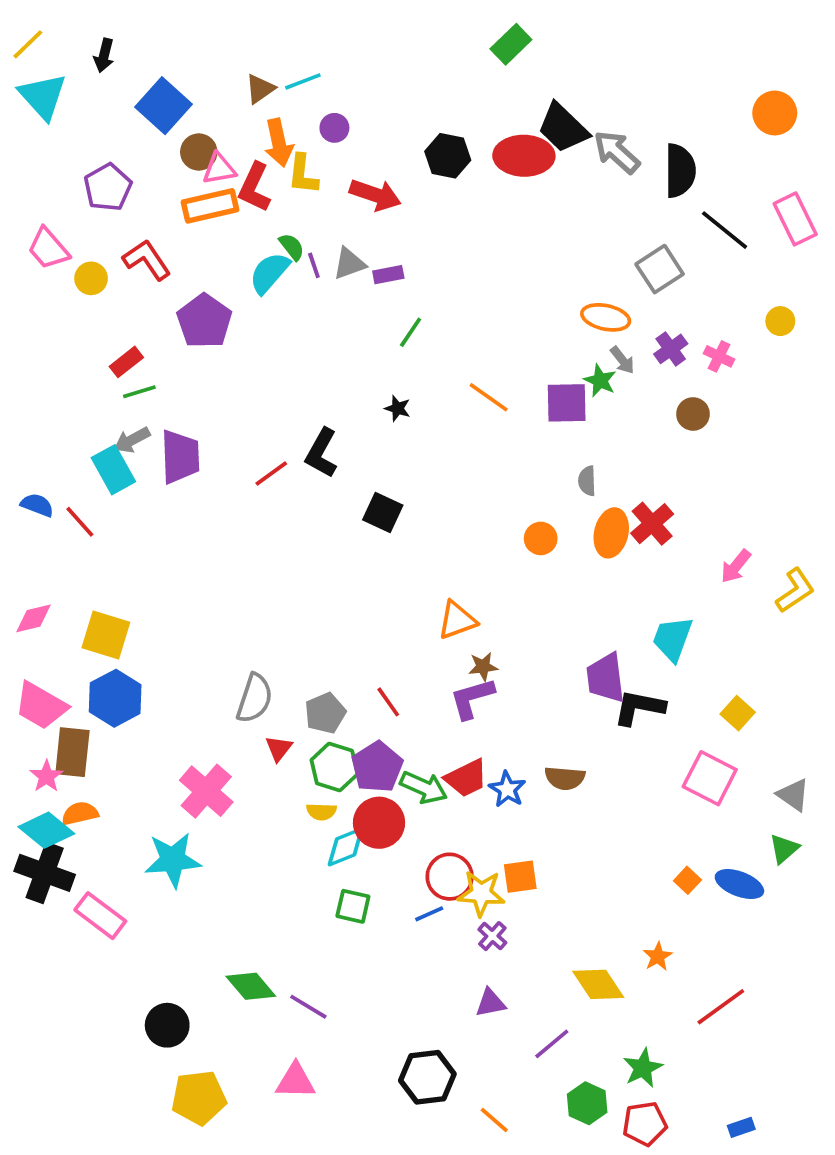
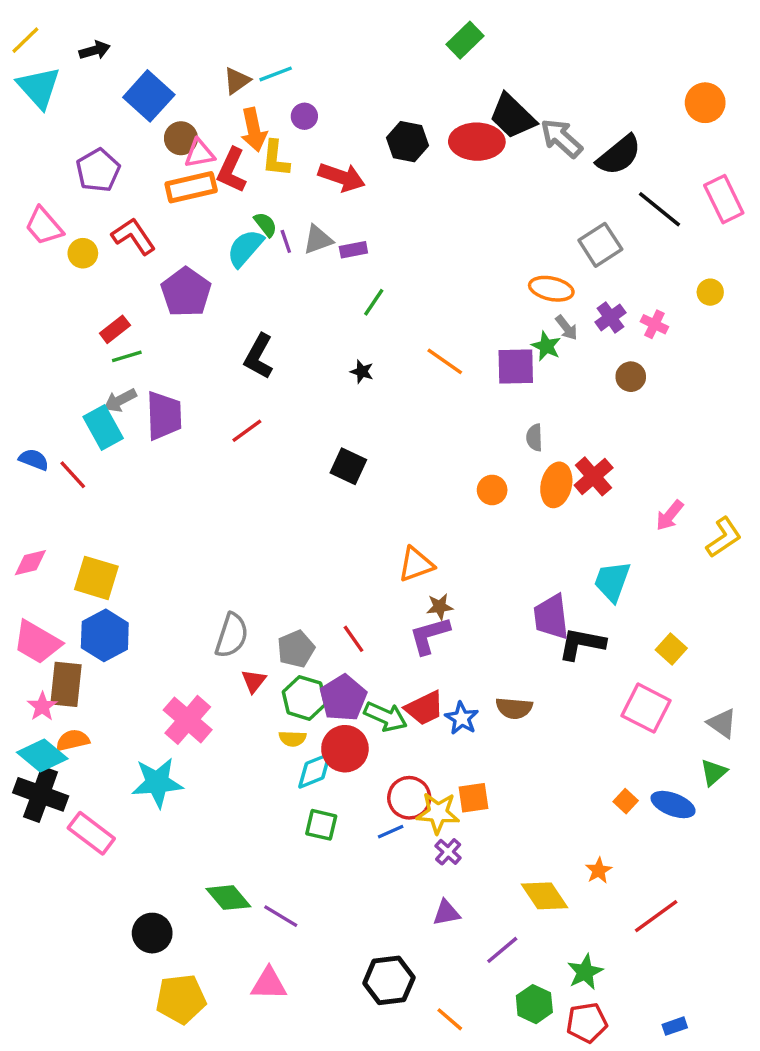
black arrow: (104, 55) -> (95, 50), turned -120
black semicircle: (680, 171) -> (619, 155), turned 51
black L-shape: (321, 453) -> (259, 356), moved

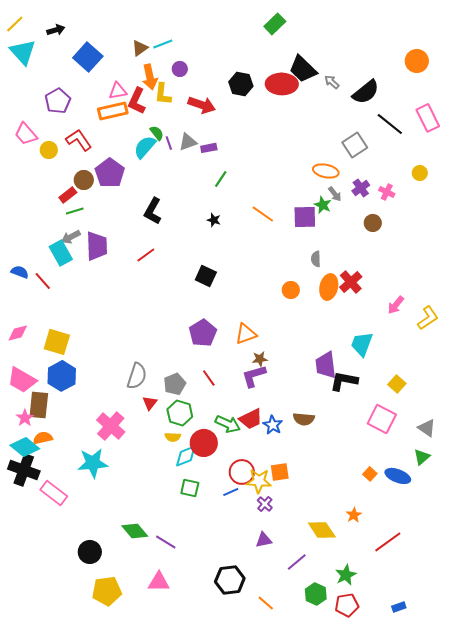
brown circle: (181, 138) -> (84, 180), moved
gray arrow: (561, 138) -> (332, 82), size x0.6
purple pentagon: (343, 698) -> (203, 333), moved

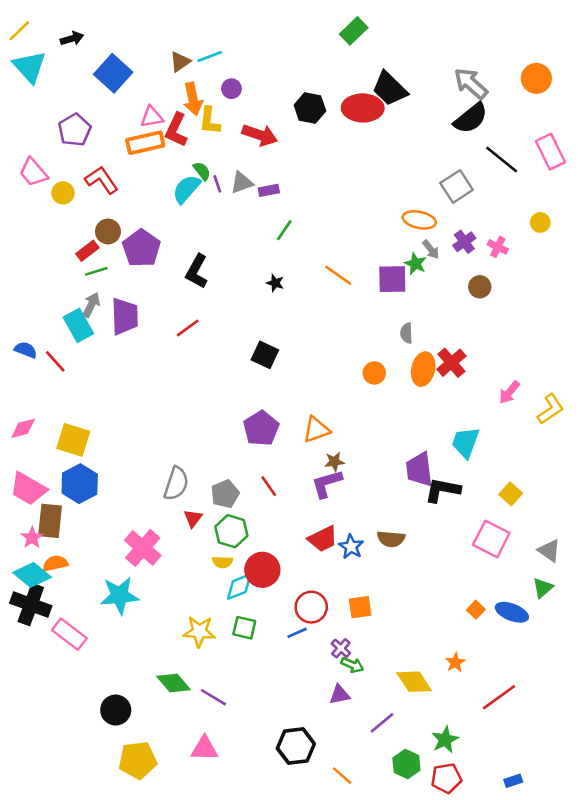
gray arrow: (332, 82) -> (471, 84), moved, size x1.8
purple pentagon: (110, 173) -> (141, 248), moved
gray arrow: (71, 237) -> (91, 305), turned 144
green arrow: (228, 424) -> (352, 665), moved, size x0.7
yellow star: (259, 481) -> (199, 632), moved

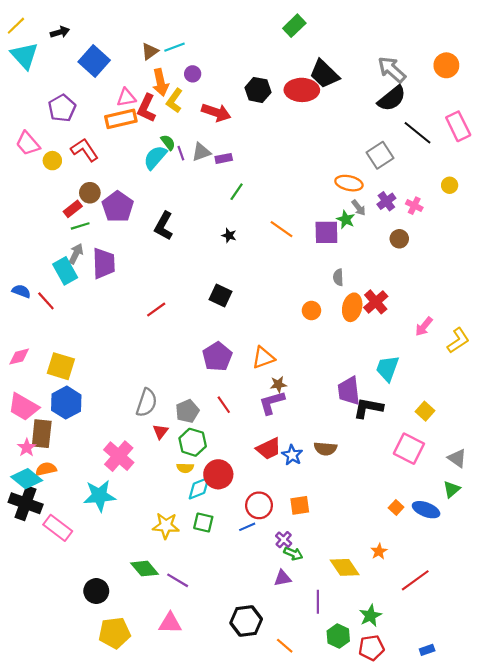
yellow L-shape: (210, 121) -> (174, 101), turned 30
red line: (188, 328) -> (156, 309), moved
purple line: (382, 723) -> (318, 602), turned -50

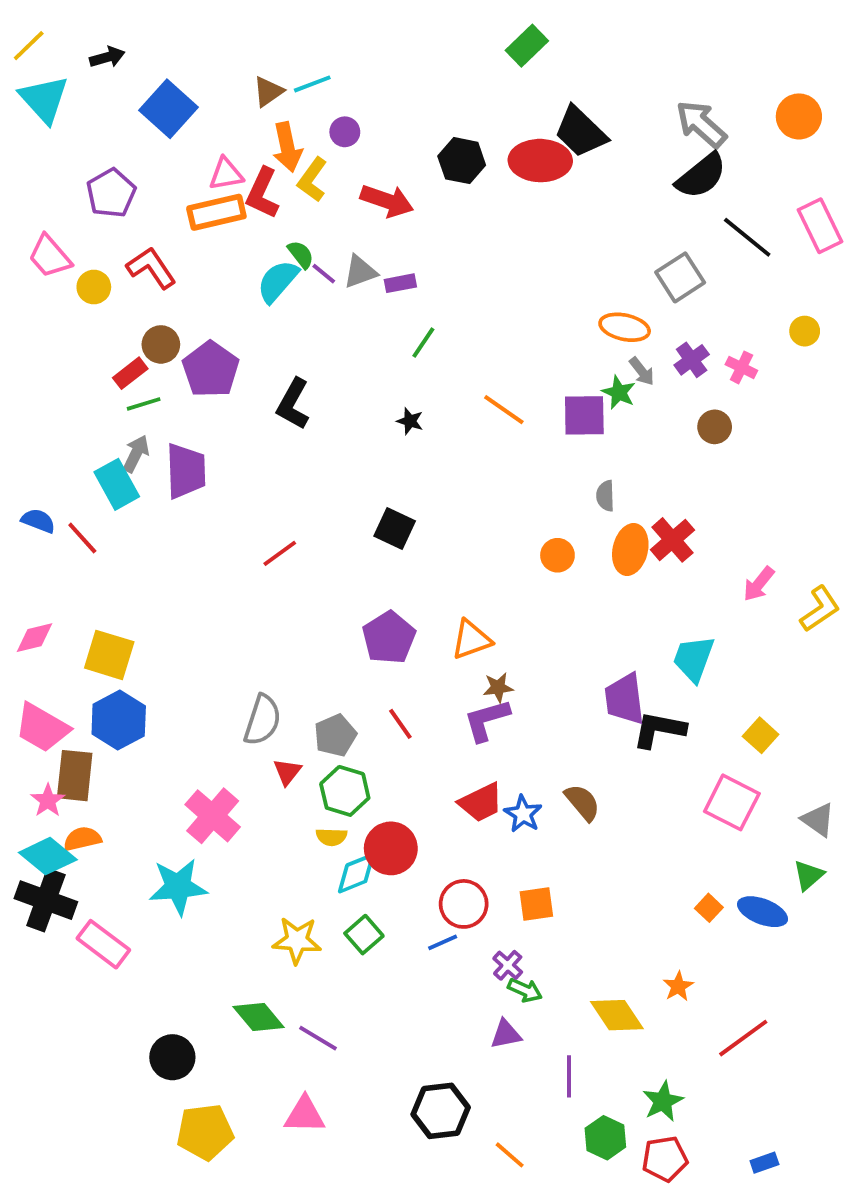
purple line: (181, 153) -> (324, 274), turned -32
brown semicircle: (325, 449) -> (582, 802), turned -135
green square: (203, 523) -> (364, 935), turned 36

